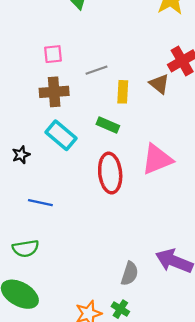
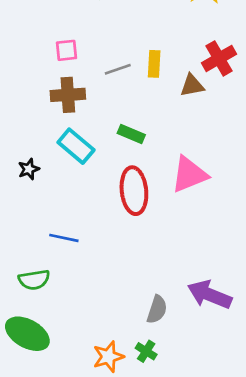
brown triangle: (159, 84) -> (192, 85), turned -50
yellow rectangle: (123, 92) -> (154, 64), moved
blue line: (40, 203) -> (64, 238), moved

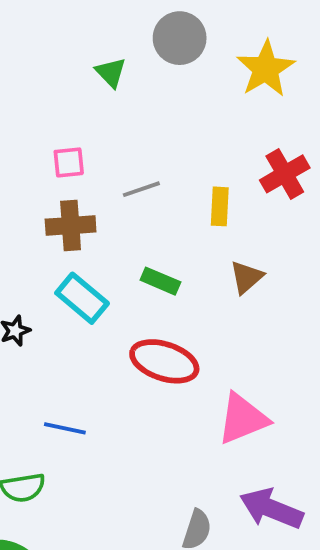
yellow rectangle: (154, 64) -> (220, 206), moved
brown triangle: (192, 85) -> (247, 277), moved, turned -30
pink triangle: (189, 174) -> (243, 419), moved
red ellipse: (134, 191) -> (164, 361), turned -66

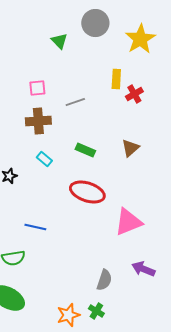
red cross: (285, 174) -> (134, 94), moved, size x0.7
yellow rectangle: (220, 206) -> (116, 79), moved
cyan rectangle: (82, 298) -> (44, 159), size x0.6
purple arrow: (271, 509) -> (143, 269), size x0.7

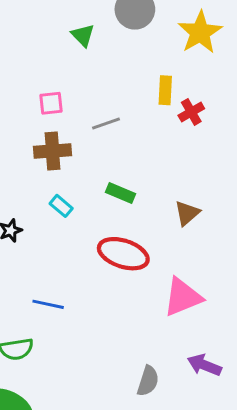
brown triangle: (130, 148) -> (187, 213), moved

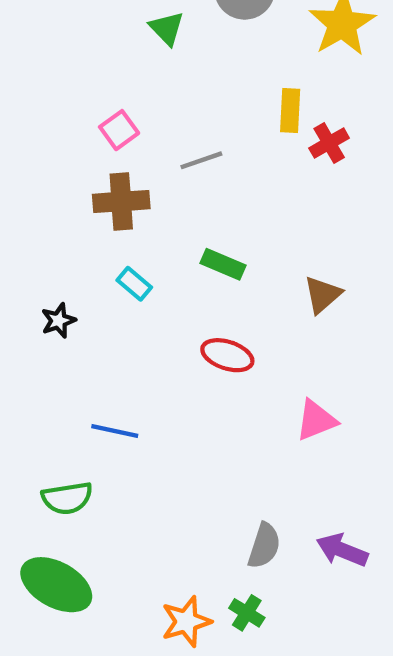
pink square: (51, 103) -> (119, 130), turned -30
red ellipse: (123, 254) -> (227, 355), size x0.7
pink triangle: (183, 297) -> (316, 420), size x0.7
purple arrow: (204, 365) -> (342, 550), moved

